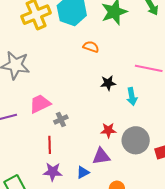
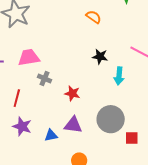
gray cross: (61, 119) -> (44, 78), turned 32
red star: (108, 130) -> (72, 93), moved
red line: (50, 145) -> (17, 98), moved

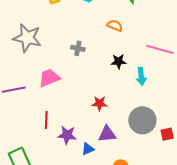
orange semicircle: (94, 17) -> (115, 26), moved
gray cross: (44, 78) -> (78, 48), moved
purple star: (22, 126) -> (67, 135), moved

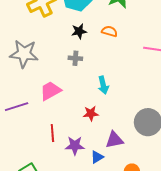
black star: (119, 61) -> (79, 31), moved
cyan arrow: (141, 76) -> (103, 85), moved
red star: (100, 103) -> (91, 113), moved

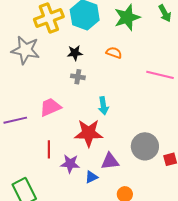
black star: (79, 31) -> (75, 53), moved
gray star: (24, 54) -> (25, 50), moved
red star: (91, 113) -> (89, 133), size x1.8

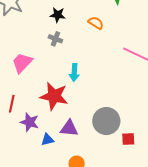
pink trapezoid: (50, 107) -> (22, 63), turned -35

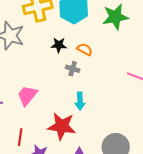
orange semicircle: (96, 23) -> (85, 49), moved
gray cross: (55, 39) -> (73, 69), moved

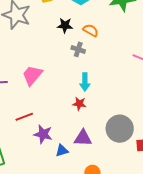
red star: (62, 126) -> (79, 104), moved, size x0.5
red line: (20, 137) -> (24, 117), turned 60

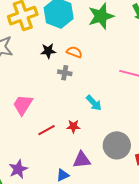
cyan arrow: (85, 82) -> (94, 103), moved, turned -36
red line: (24, 117) -> (47, 130), moved
purple star: (43, 134) -> (18, 169), moved, turned -30

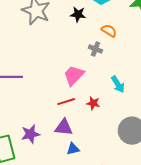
black star: (48, 51) -> (78, 14), moved
pink trapezoid: (23, 105) -> (74, 75), moved
purple triangle: (82, 160) -> (64, 127), moved

